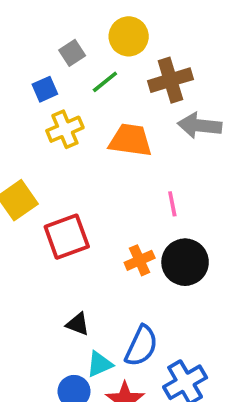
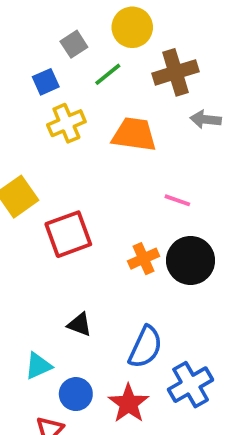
gray arrow: (200, 126) -> (206, 119), size x0.7
pink line: (172, 204) -> (177, 200), turned -60
cyan triangle: (99, 364) -> (38, 366), moved

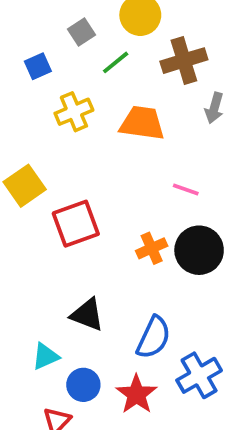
blue square: (46, 82) -> (38, 66), moved
gray arrow: (206, 119) -> (214, 108), turned -80
black triangle: (80, 324) -> (87, 315), size x1.4

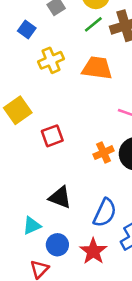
green line: (116, 62) -> (93, 24), moved
blue square: (38, 66) -> (27, 30), turned -30
red square: (76, 224) -> (52, 136), size x0.7

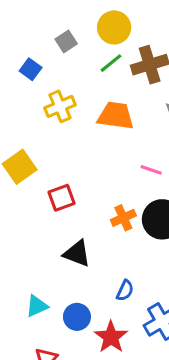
black triangle: (60, 197) -> (77, 253), moved
blue semicircle: (105, 213) -> (125, 291), size x0.6
blue circle: (57, 245) -> (77, 317), moved

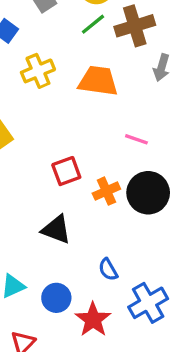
red square: (61, 198) -> (66, 171), moved
blue semicircle: (125, 291) -> (108, 269), turned 125

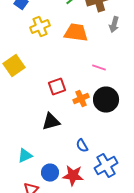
black triangle: (56, 229) -> (51, 122), turned -36
blue circle: (56, 298) -> (50, 173), moved
red star: (93, 320) -> (73, 176), turned -30

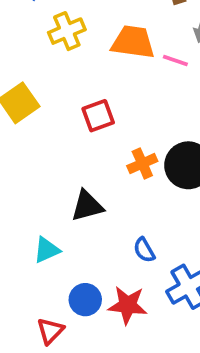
pink line: (99, 68) -> (175, 60), moved
red square: (57, 87) -> (98, 116), moved
cyan triangle: (25, 156) -> (47, 250), moved

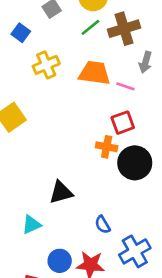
red square: (98, 116) -> (123, 123), moved
orange cross: (142, 163) -> (107, 147), moved, turned 35

